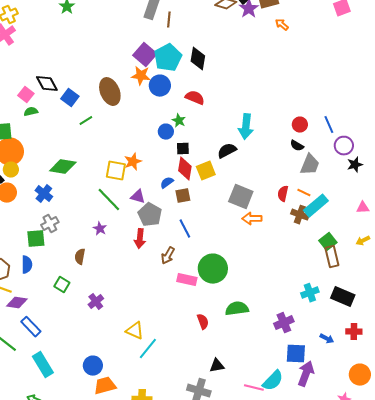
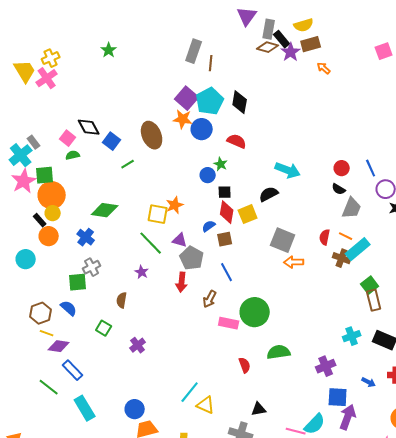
cyan arrow: (246, 127) -> (288, 170), turned -75
blue semicircle: (27, 265) -> (69, 308), turned -48
yellow triangle: (135, 331) -> (206, 405), moved

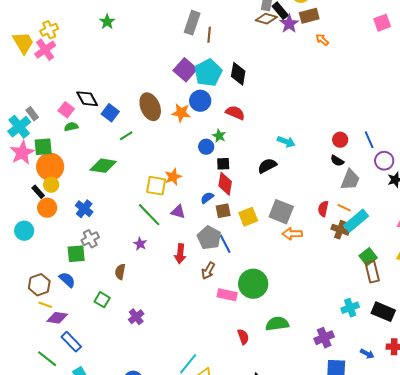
orange star: (183, 119) -> (181, 113), moved
cyan arrow: (288, 170) -> (286, 142), size x0.7
green diamond: (105, 210) -> (103, 166), moved
yellow square: (248, 214) -> (248, 217), moved
gray pentagon: (192, 258) -> (209, 238), moved

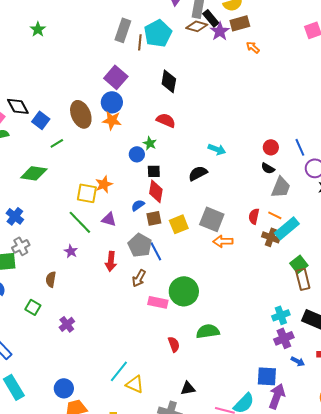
cyan pentagon: (208, 73) -> (158, 33), moved
blue circle: (200, 101) -> (112, 102), moved
purple cross: (324, 338) -> (284, 338), moved

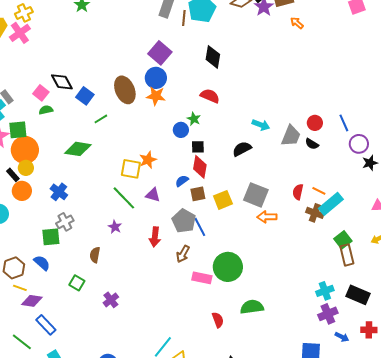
gray trapezoid: (281, 187) -> (291, 136), moved

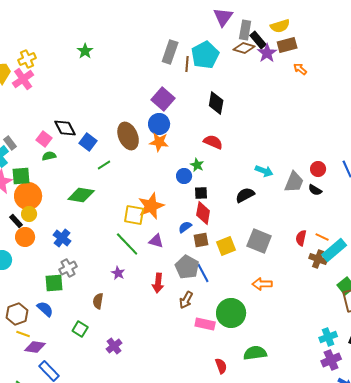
orange star: (148, 160) -> (151, 206), size x1.5
orange arrow: (267, 217) -> (262, 284), moved

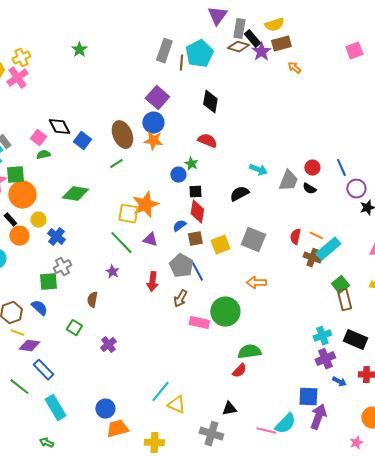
green line: (104, 165) -> (116, 164), moved
yellow circle: (29, 214) -> (38, 220), moved
red semicircle: (221, 366) -> (239, 371), moved, turned 63

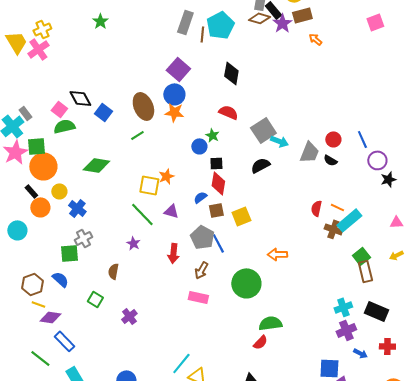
green semicircle: (43, 155) -> (64, 126), size x1.5
orange star: (145, 205) -> (166, 176), size x0.6
gray square: (253, 240) -> (263, 130), moved, turned 35
pink rectangle: (199, 323) -> (198, 297), moved

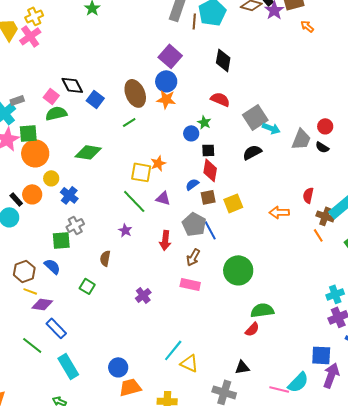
gray rectangle: (25, 113) -> (17, 100), turned -72
black rectangle: (31, 191) -> (16, 199), moved
orange line: (337, 207) -> (318, 235), moved, turned 32
orange arrow: (277, 254) -> (279, 212), moved
purple cross: (129, 316) -> (143, 295), moved

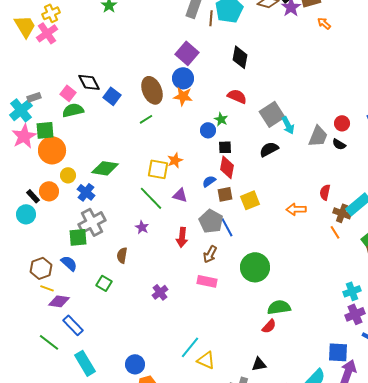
cyan arrow: (271, 128) -> (288, 125), turned 42
green diamond: (88, 152) -> (105, 168), moved
gray cross: (75, 225) -> (92, 222), size x1.5

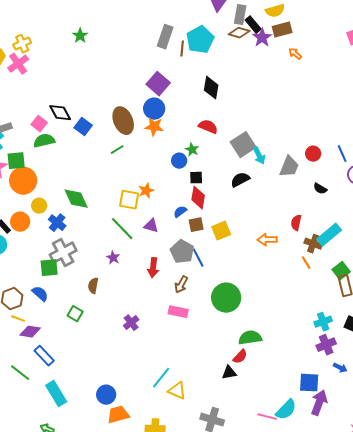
black semicircle: (339, 144) -> (320, 189), moved
green diamond: (105, 168) -> (76, 199), turned 56
black triangle: (259, 364) -> (229, 373), moved

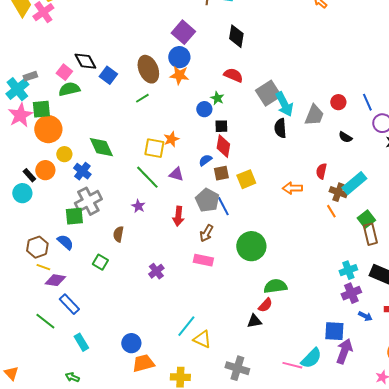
cyan arrow: (259, 156) -> (284, 104), size x1.4
black semicircle: (240, 180) -> (280, 128), moved, turned -66
cyan rectangle: (56, 394) -> (81, 342), size x0.7

